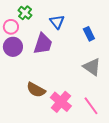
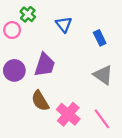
purple trapezoid: (43, 44) -> (45, 65), moved
purple circle: (13, 47) -> (14, 70), moved
brown semicircle: (36, 90) -> (40, 101), turned 30

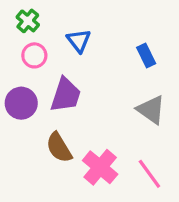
green cross: (28, 14) -> (28, 21), moved
blue triangle: (64, 24) -> (79, 41), moved
pink circle: (12, 30) -> (34, 55), moved

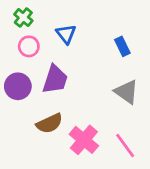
brown semicircle: (59, 148) -> (49, 123), turned -84

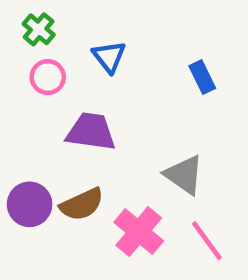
purple trapezoid: (55, 79) -> (91, 132), turned -100
purple circle: (18, 86) -> (30, 204), moved
gray triangle: (127, 92) -> (184, 175), moved

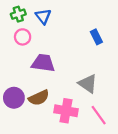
green cross: (39, 29) -> (18, 14), turned 32
blue triangle: (109, 57) -> (43, 16), moved
pink cross: (139, 232) -> (66, 111), turned -30

